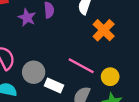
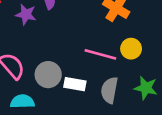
yellow circle: (110, 77) -> (131, 49), moved

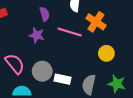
purple star: (26, 14) -> (37, 35), moved
pink line: (100, 54) -> (70, 32), moved

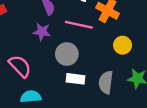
gray circle: (42, 71) -> (67, 54), moved

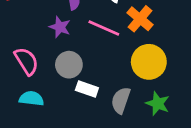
yellow circle: (123, 45) -> (149, 62), size x1.6
gray circle: (67, 54) -> (69, 65), moved

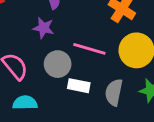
pink line: (104, 28) -> (89, 49), moved

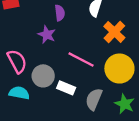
gray circle: (58, 64) -> (43, 76), moved

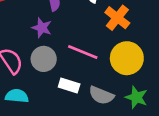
gray circle: (43, 76) -> (44, 59), moved
gray semicircle: (94, 99) -> (101, 95), turned -85

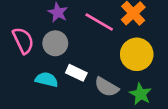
pink line: (83, 52) -> (99, 22), moved
cyan semicircle: (17, 96) -> (47, 80), moved

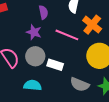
white rectangle: (76, 73) -> (55, 65), moved

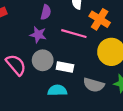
purple semicircle: (43, 12) -> (46, 12), turned 32
cyan semicircle: (33, 85) -> (57, 90), moved

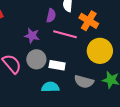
purple semicircle: (46, 12) -> (51, 16), moved

